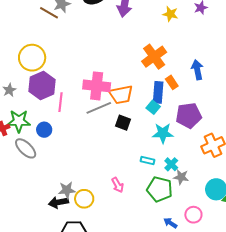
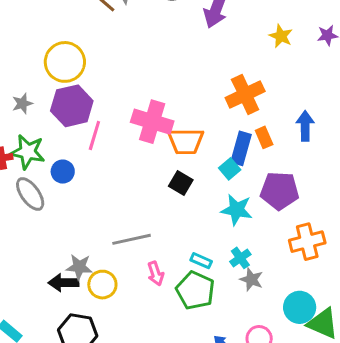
gray line: (99, 108) -> (132, 239), moved
cyan rectangle: (147, 161) -> (201, 261), moved
green pentagon: (160, 189) -> (195, 290), moved

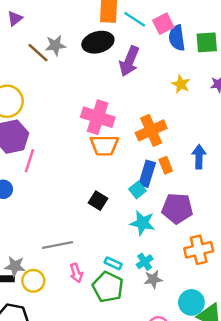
pink cross: (152, 122) -> (98, 117), moved
orange trapezoid: (186, 141) -> (104, 145), moved
gray star: (251, 280) -> (153, 279), turned -30

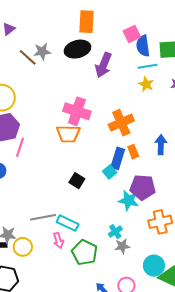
cyan line: (135, 19) -> (148, 66), moved, turned -42
orange trapezoid: (104, 145) -> (68, 134), moved
cyan star: (142, 223) -> (129, 200), moved
cyan rectangle: (113, 263) -> (68, 223), moved, size x1.5

